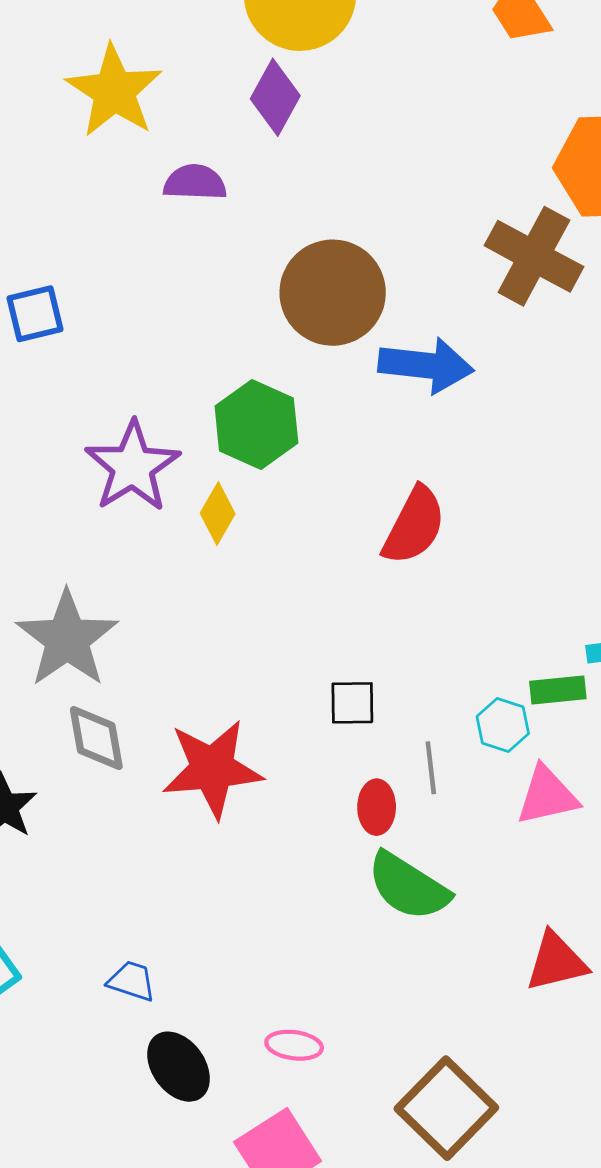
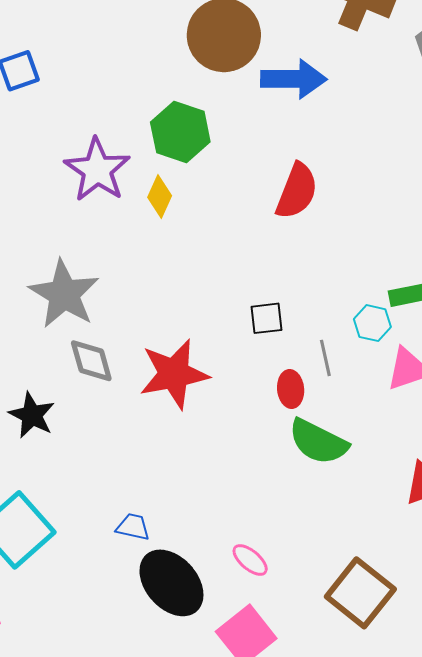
pink ellipse: (294, 1045) -> (250, 560), turned 39
black ellipse: (179, 1067) -> (171, 583), size x1.4

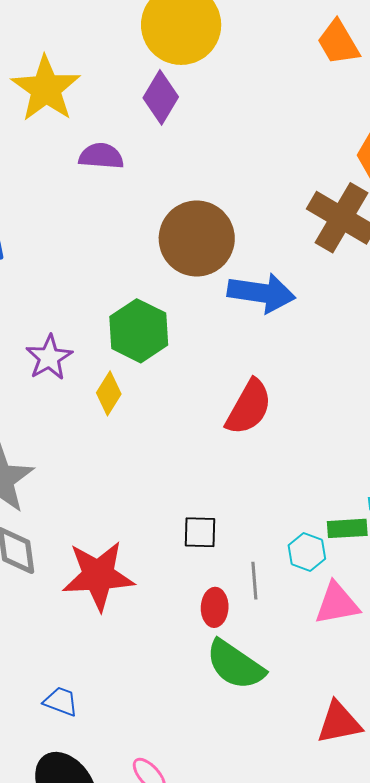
purple star: (97, 170) -> (49, 358), size x0.7
blue trapezoid: (133, 527) -> (61, 701), moved

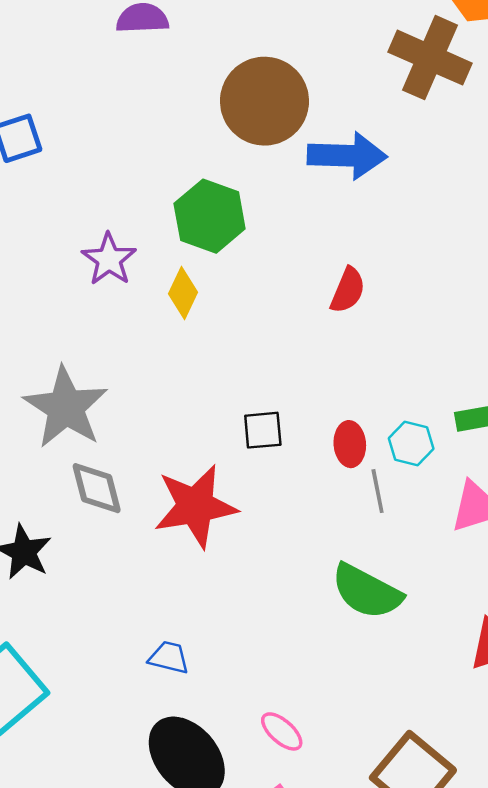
red semicircle: (249, 407) -> (348, 290), size x0.7
black square: (200, 532) -> (263, 430), moved
cyan hexagon: (307, 552) -> (411, 443), moved
red ellipse: (215, 607) -> (350, 444), moved

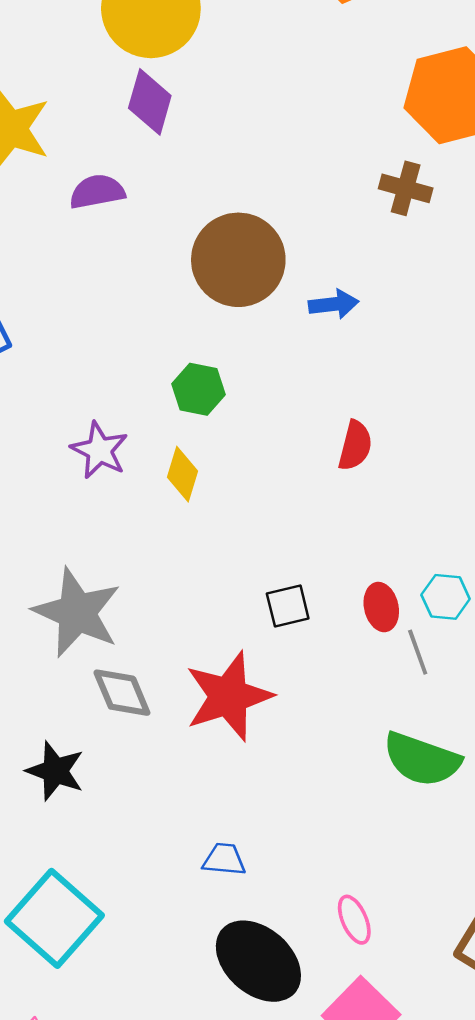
brown cross: (430, 58) -> (406, 188), size x0.6
blue arrow: (347, 156) -> (334, 304), size x0.6
green hexagon: (210, 216) -> (199, 389), size x0.7
pink ellipse: (282, 731) -> (354, 920), turned 33

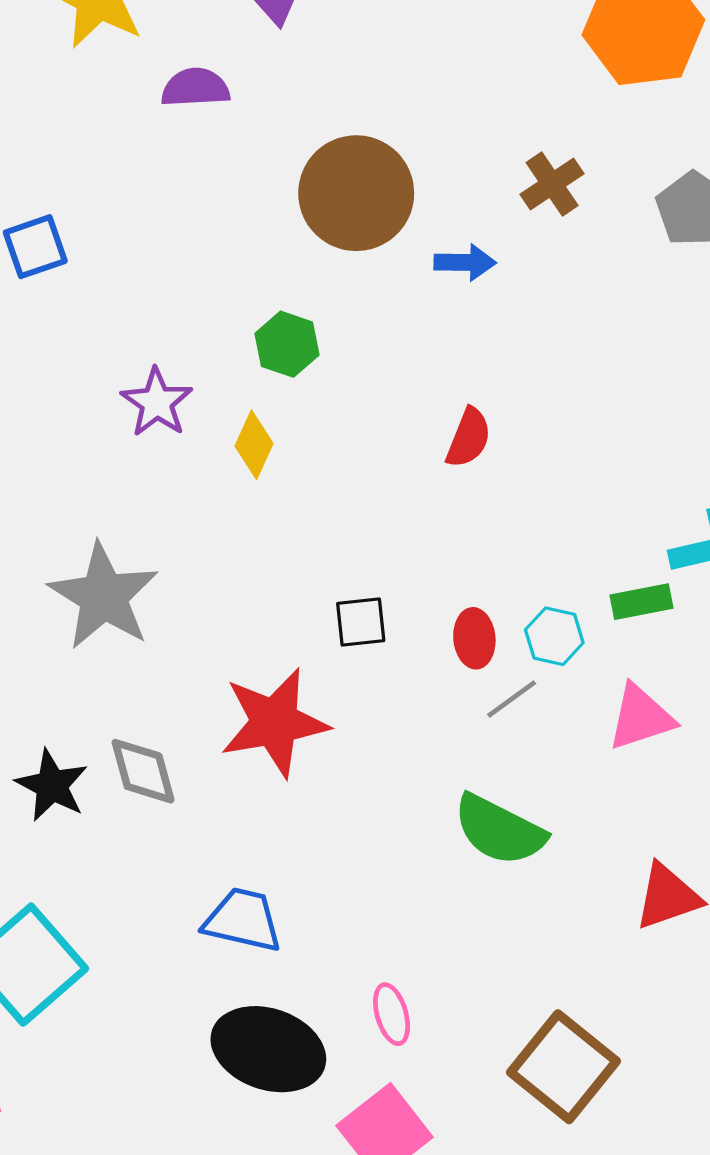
brown cross: (406, 188) -> (552, 184), moved, turned 33
gray line: (418, 652) -> (512, 699), turned 66
gray diamond: (122, 693) -> (143, 771), moved
blue trapezoid: (224, 859) -> (243, 920), size x1.5
black ellipse: (258, 961) -> (268, 1049), turned -30

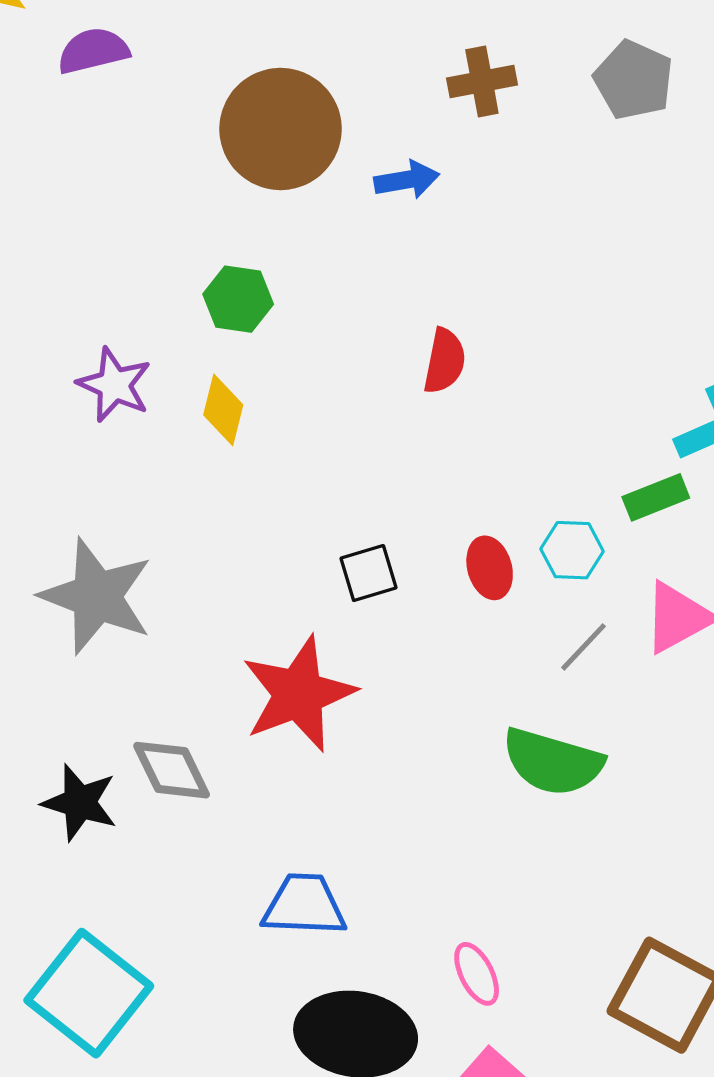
brown cross: (552, 184) -> (482, 81), turned 34
gray line: (512, 699) -> (584, 647), moved

